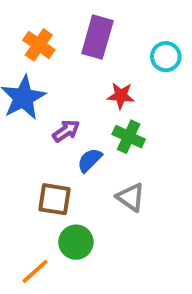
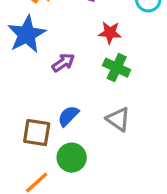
blue semicircle: (90, 160) -> (68, 116), moved
brown square: (54, 199) -> (37, 133), moved

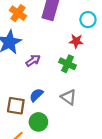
red star: (110, 33) -> (76, 41), moved

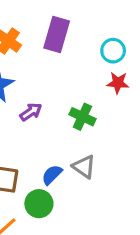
red star: (76, 41) -> (118, 83), moved
blue semicircle: (36, 95) -> (52, 175), moved

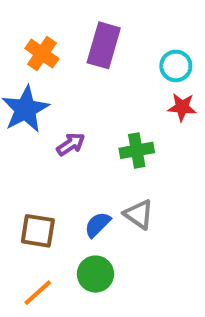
green cross: (82, 117) -> (137, 150), turned -35
green circle: (39, 204) -> (95, 274), moved

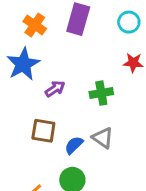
cyan circle: (176, 66) -> (129, 22), moved
brown square: (38, 231) -> (43, 131), moved

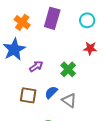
green cross: (101, 93) -> (68, 69), turned -35
blue semicircle: (74, 145) -> (51, 92), moved

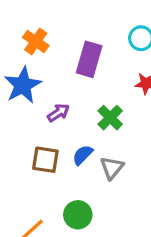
purple rectangle: (52, 18) -> (89, 59), moved
gray triangle: (69, 100) -> (112, 168), turned 35

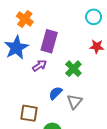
purple rectangle: (89, 59) -> (49, 41), moved
brown square: (45, 160) -> (29, 113), moved

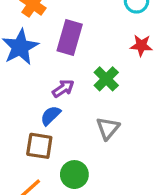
purple arrow: (40, 66) -> (63, 88), moved
blue semicircle: (55, 93) -> (50, 116), moved

